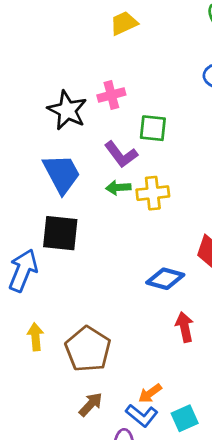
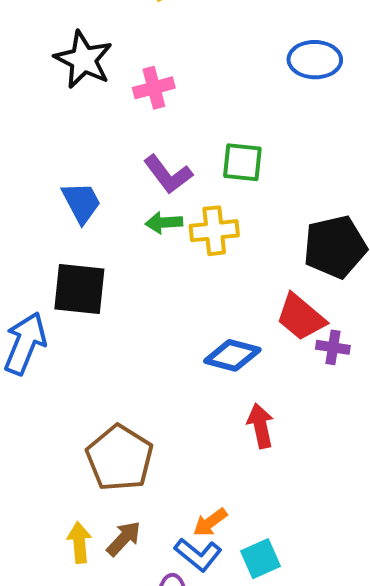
black star: (67, 110) -> (83, 60), moved
green square: (153, 128) -> (242, 162), moved
blue trapezoid: (62, 174) -> (81, 202), size x0.7
yellow arrow: (35, 337) -> (79, 543), moved

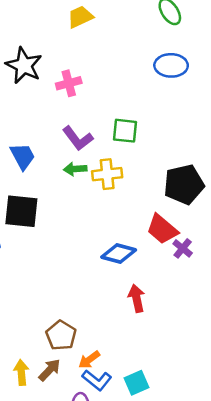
purple cross: (333, 347) -> (183, 248), turned 30
brown pentagon: (120, 458) -> (61, 335), moved, size x0.7
orange arrow: (210, 522) -> (89, 360), moved

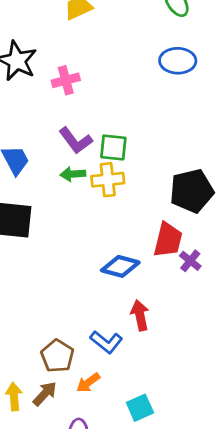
green square: (125, 131) -> (113, 148), moved
red trapezoid: (162, 229) -> (168, 240), turned -116
blue L-shape: (97, 380) -> (106, 342), moved

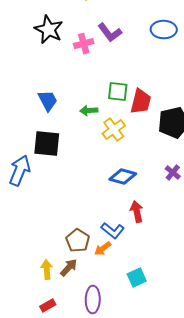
purple L-shape: (76, 141) -> (110, 33), moved
yellow cross: (108, 180) -> (114, 130), moved, turned -30
red trapezoid: (168, 240) -> (141, 102), moved
orange arrow: (88, 383) -> (103, 249), moved

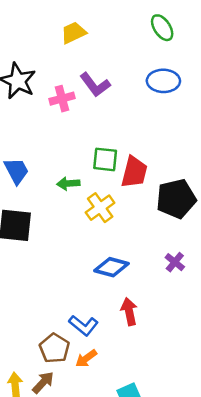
blue L-shape: (113, 231) -> (84, 325), moved

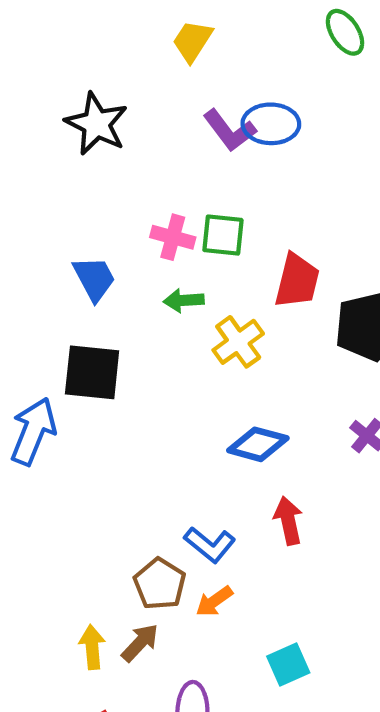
yellow trapezoid: (73, 33) -> (192, 41), turned -32
blue ellipse: (163, 81) -> (271, 124), moved
pink cross: (62, 99) -> (173, 237), moved, turned 30
green square: (105, 159) -> (223, 235), moved

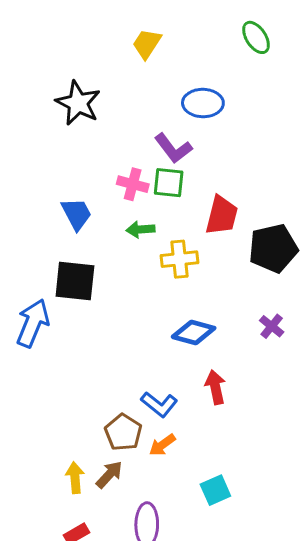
purple L-shape: (229, 130) -> (173, 148), moved
yellow cross: (238, 342) -> (180, 259), turned 30

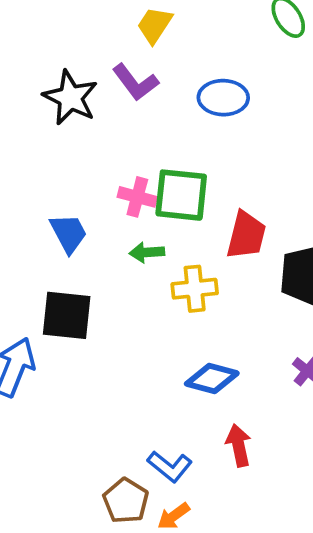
purple L-shape: (173, 148) -> (135, 82), moved
green square: (169, 183) -> (181, 195), size x1.4

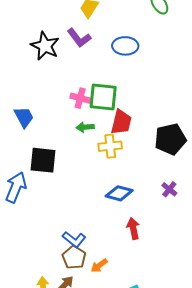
blue trapezoid: (68, 233) -> (24, 117), moved
red trapezoid: (246, 235) -> (121, 122), moved
blue L-shape: (170, 466) -> (74, 239), moved

